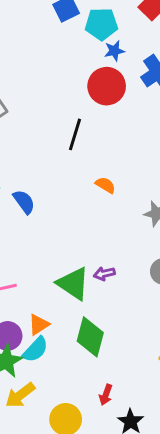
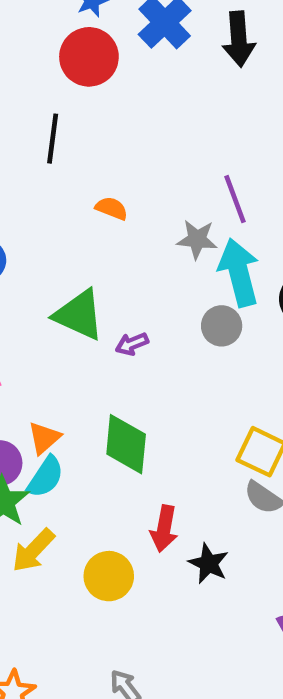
green triangle: (73, 284) -> (79, 315), moved
red arrow: (106, 395) -> (164, 529), size x1.4

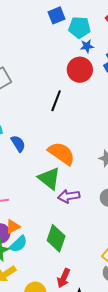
orange semicircle: (112, 208) -> (61, 153), moved, size x2.0
purple arrow: (132, 344) -> (69, 196), size x1.5
orange triangle: (44, 438) -> (13, 226), moved

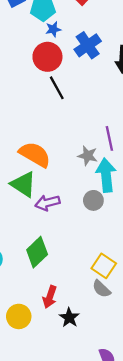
black line: (56, 101) -> (57, 88), moved, turned -45
green diamond: (56, 238) -> (37, 252), turned 32

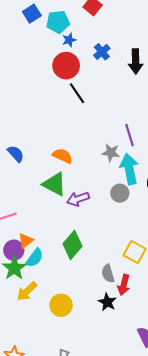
blue cross: (88, 45) -> (102, 52), size x0.7
orange semicircle: (35, 154) -> (63, 156), size x0.7
gray semicircle: (101, 289) -> (108, 274), moved, turned 36
red arrow: (50, 297) -> (124, 285), moved

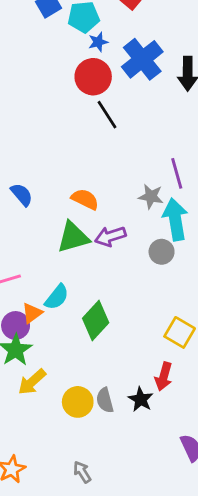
blue cross: (102, 52) -> (142, 59), size x1.8
green triangle: (54, 184) -> (73, 237), turned -45
purple arrow: (78, 199) -> (110, 236), moved
cyan semicircle: (35, 258) -> (57, 297), moved
gray semicircle: (108, 274) -> (105, 400), moved

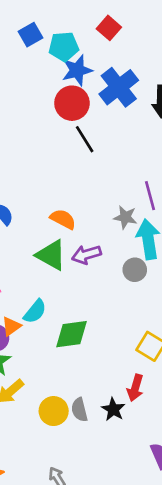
blue star: (98, 42) -> (77, 70), size x1.6
green triangle: (73, 237) -> (51, 255), turned 44
green diamond: (96, 320) -> (71, 334), turned 39

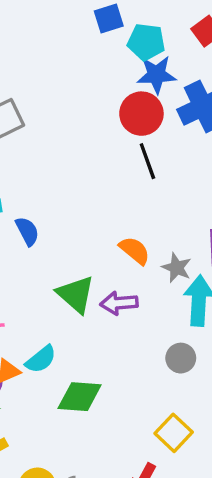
orange semicircle: (63, 219) -> (135, 250), moved
gray circle: (135, 270) -> (181, 358), moved

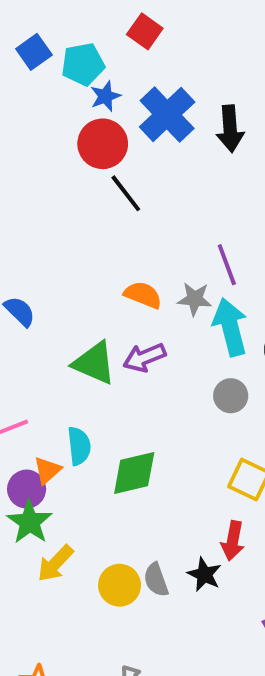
blue star: (156, 75) -> (105, 96), size x0.7
cyan semicircle: (41, 359) -> (79, 446), turned -40

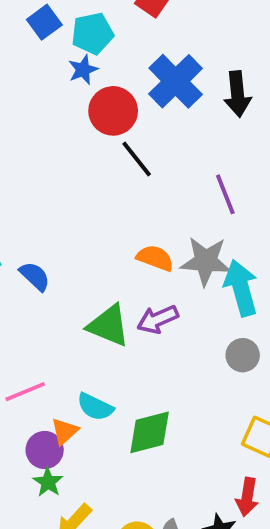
blue star: (105, 96) -> (83, 70), moved
purple line: (227, 265) -> (225, 194), moved
gray star: (195, 299) -> (206, 261), size x1.5
cyan semicircle: (79, 446) -> (95, 407), turned 123
green star: (30, 522) -> (48, 482), size x0.7

